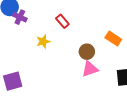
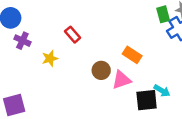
purple cross: (20, 17) -> (22, 41), moved
pink triangle: (90, 69) -> (121, 80), moved

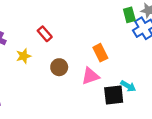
orange rectangle: (132, 55) -> (100, 53), turned 30
brown circle: (101, 70) -> (59, 67), moved

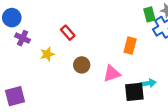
orange rectangle: (100, 53) -> (130, 46), moved, turned 42
cyan arrow: (128, 86) -> (148, 83), turned -40

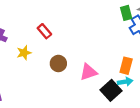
orange rectangle: (130, 46) -> (126, 66), moved
black square: (134, 92) -> (111, 90), turned -36

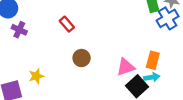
yellow star: (24, 53) -> (36, 76), moved
pink triangle: (88, 72) -> (126, 67), moved

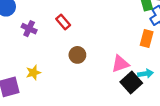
purple cross: (19, 30) -> (29, 29), moved
orange rectangle: (153, 60) -> (147, 38), moved

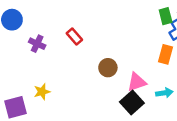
brown circle: (77, 55) -> (108, 68), moved
black square: (131, 82) -> (132, 102), moved

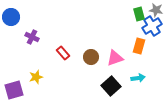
red rectangle: (74, 36) -> (63, 53), moved
pink triangle: (137, 82) -> (115, 58), moved

